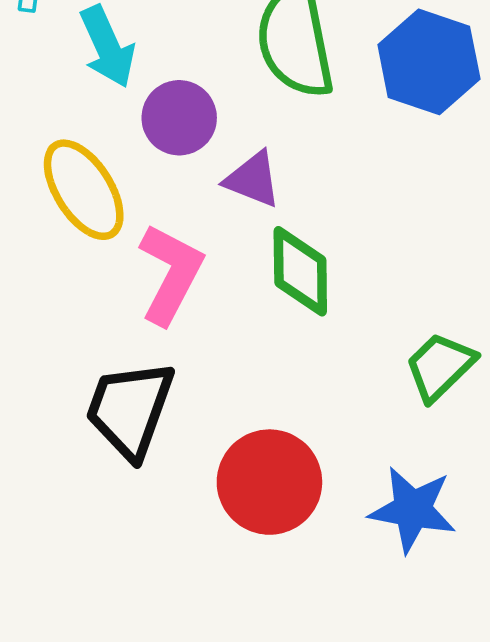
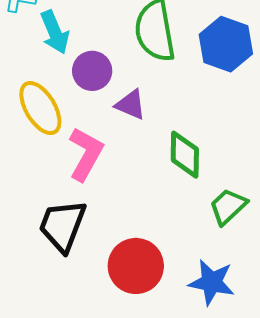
green diamond: (300, 271) -> (185, 155), moved

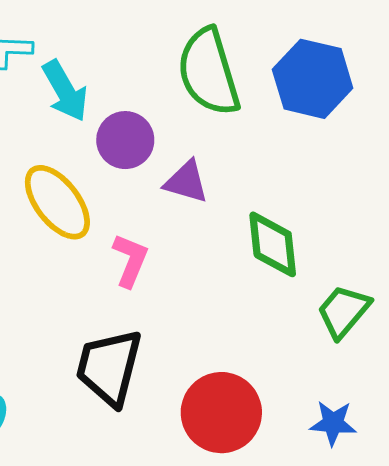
pink L-shape: (86, 154) -> (130, 260), size x0.7
blue star: (212, 282) -> (333, 423), size x0.7

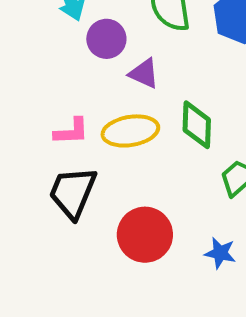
yellow ellipse: (57, 202) -> (130, 131), moved, turned -70
pink L-shape: (130, 260) -> (71, 131), moved, turned 57

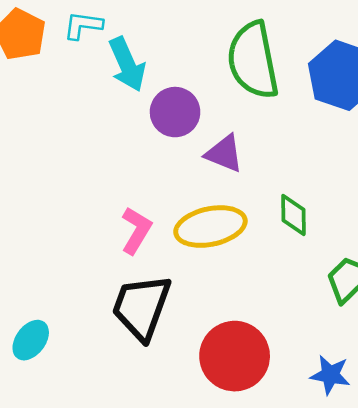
green diamond: (197, 125) -> (293, 215), size x0.7
pink L-shape: (71, 131) -> (136, 230), turned -54

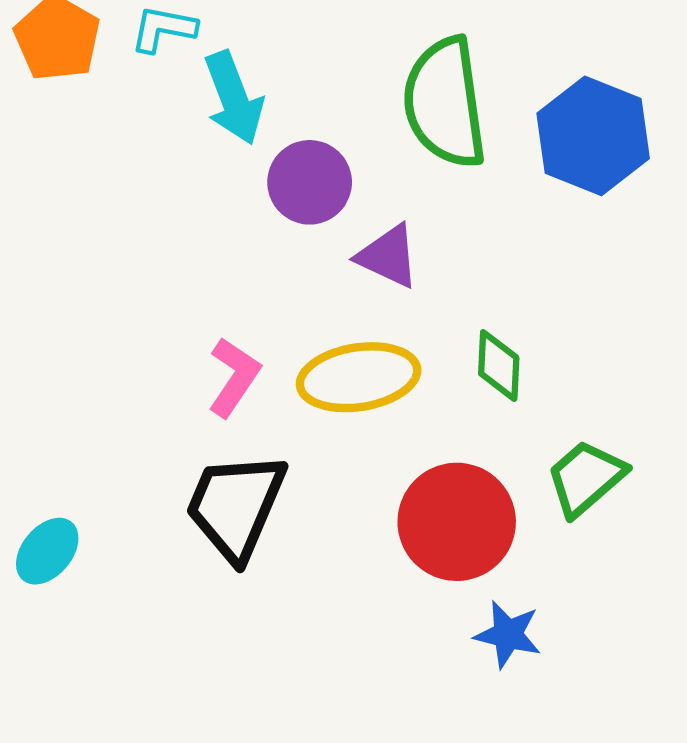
red circle: (235, 356) -> (457, 522), moved
blue star: (330, 375) -> (508, 634), moved

